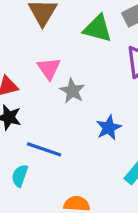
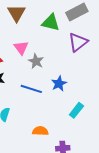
blue line: (44, 149) -> (31, 89), moved

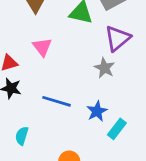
gray star: (36, 61) -> (104, 68), moved
blue star: (59, 84) -> (97, 111), moved

